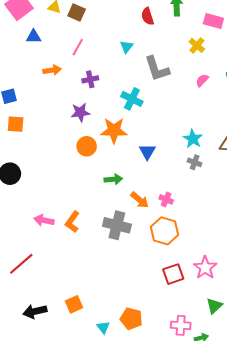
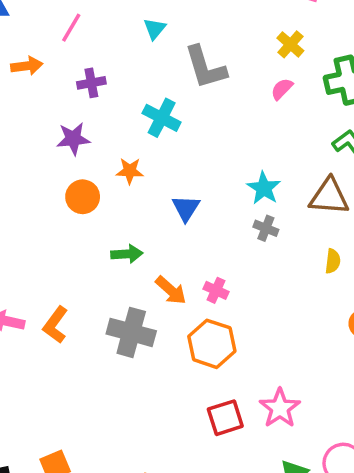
yellow cross: (197, 45) -> (290, 44), moved
orange star: (114, 130) -> (130, 171), size x0.6

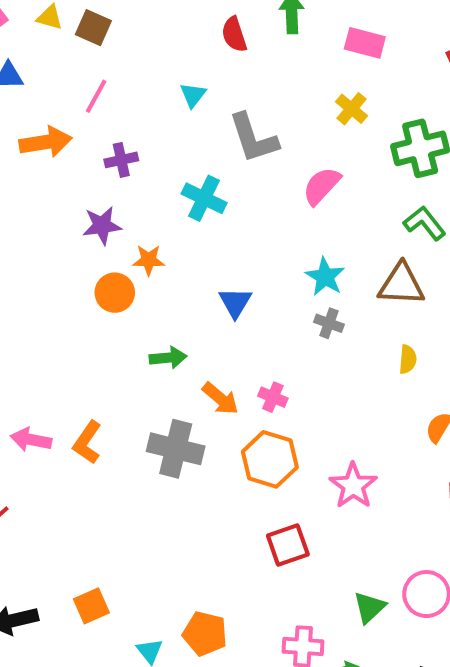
orange arrow: (27, 66) -> (46, 142), size x1.4
pink semicircle: (282, 89) -> (322, 186), moved, size x1.5
orange star: (130, 171) -> (149, 260), moved
pink star: (280, 408) -> (353, 486), moved

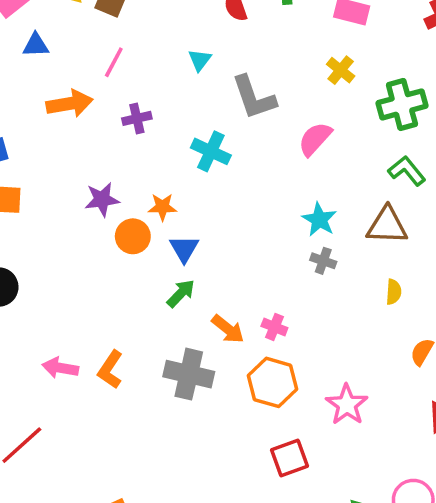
purple star: (102, 225) -> (102, 199), moved
blue triangle: (235, 303) -> (184, 249), moved
green arrow: (168, 358) -> (181, 293), turned -40

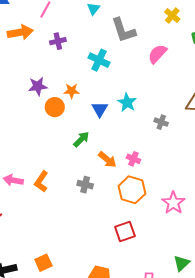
cyan star: (319, 220) -> (127, 102), moved
blue triangle: (184, 249) -> (100, 109), moved
gray cross: (189, 374) -> (85, 185), size x0.6
red square: (290, 458) -> (125, 232), moved

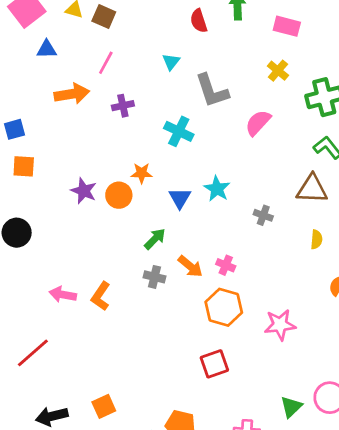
purple star: (38, 86) -> (84, 191), moved, turned 30
gray cross: (85, 185) -> (155, 277), moved
pink star: (173, 203) -> (280, 325), turned 30

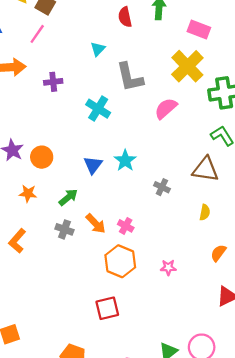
pink line: (106, 63) -> (37, 34), moved
yellow cross: (278, 71) -> (187, 66), size x1.8
orange star: (142, 173) -> (28, 193), moved
pink star: (280, 325) -> (168, 267), moved, size x0.6

